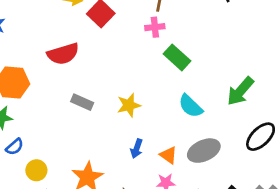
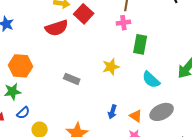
red semicircle: (63, 54) -> (57, 28), moved
green rectangle: (177, 57) -> (140, 44), turned 60
yellow star: (129, 105) -> (111, 67), moved

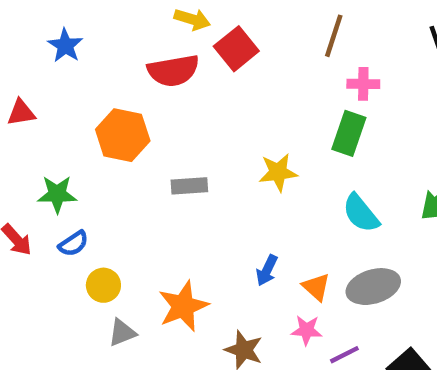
pink cross: (123, 23) -> (363, 84), moved
orange hexagon: (20, 66) -> (123, 135), moved
gray rectangle: (72, 79) -> (189, 186), turned -35

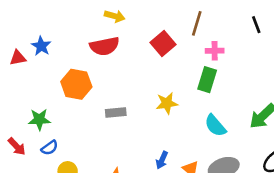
blue star: (65, 46) -> (41, 46), moved
red square: (236, 49) -> (163, 44), moved
red triangle: (21, 113) -> (18, 58), moved

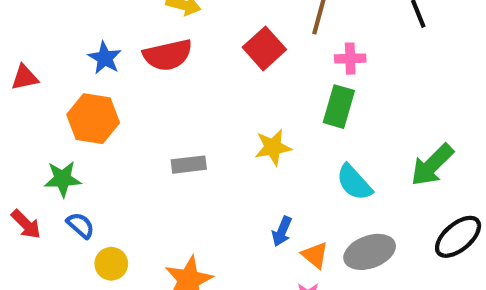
blue star: (41, 46) -> (105, 58), moved
orange hexagon: (76, 84) -> (93, 119), moved
blue semicircle: (50, 148) -> (81, 225), turned -102
blue arrow: (162, 160) -> (282, 231), moved

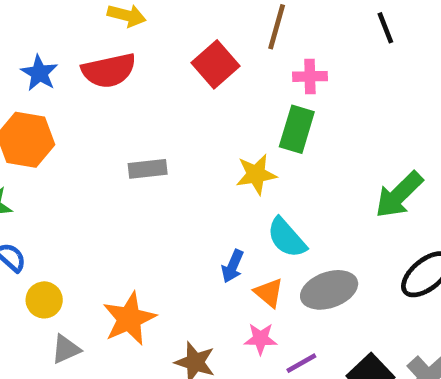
yellow star: (273, 147) -> (256, 174), moved
gray rectangle: (189, 165) -> (148, 169), moved
cyan semicircle: (354, 182) -> (287, 238), moved

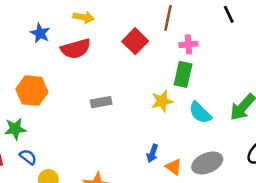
blue star: (39, 73) -> (40, 33), moved
cyan semicircle: (287, 238) -> (200, 113), moved

